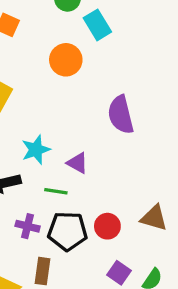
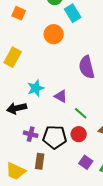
green line: (56, 191) -> (81, 113), moved, turned 32

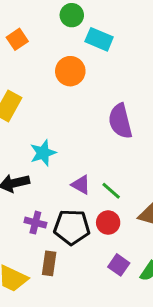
orange square: (19, 13) -> (17, 39), turned 32
cyan rectangle: (73, 13) -> (99, 39), turned -36
purple triangle: (61, 96) -> (81, 185), moved

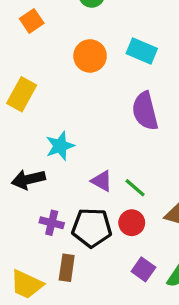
cyan rectangle: (99, 39) -> (142, 51), moved

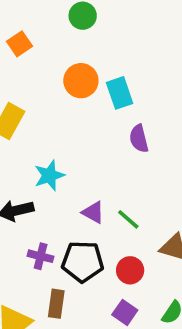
cyan rectangle: (142, 51) -> (120, 93), moved, turned 48
purple semicircle: (145, 111) -> (139, 139), size x0.7
red circle: (132, 223) -> (130, 270), moved
purple square: (143, 269) -> (125, 312), moved

